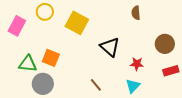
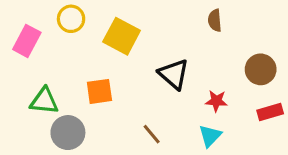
orange square: (51, 58) -> (99, 91), moved, turned -30

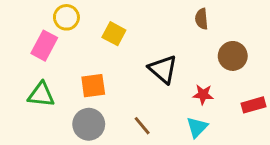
yellow square: (122, 36) -> (114, 34), size x0.7
pink rectangle: (27, 41) -> (44, 46), moved
brown circle: (261, 69) -> (233, 56), moved
gray circle: (68, 133) -> (89, 124), moved

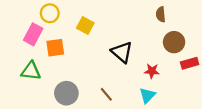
brown semicircle: (202, 19) -> (161, 14), moved
orange square: (93, 86) -> (55, 48), moved
red rectangle: (254, 105) -> (190, 63), moved

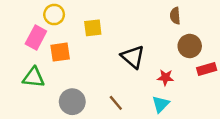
yellow square: (85, 25) -> (93, 28), turned -35

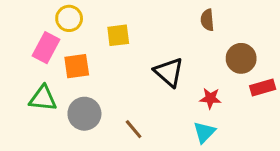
brown semicircle: (175, 16) -> (207, 20), moved
gray circle: (72, 102) -> (84, 114), moved
brown line: (116, 103) -> (134, 129), moved

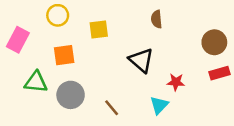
brown semicircle: (207, 20) -> (157, 19), moved
pink rectangle: (46, 48) -> (18, 40), moved
brown circle: (241, 58) -> (214, 42), moved
cyan triangle: (204, 132) -> (159, 105), moved

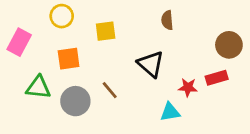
red rectangle: (219, 73) -> (217, 78), moved
cyan triangle: (159, 105) -> (170, 112), turned 36
brown line: (112, 108) -> (110, 90), moved

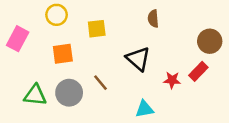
red rectangle: (217, 78) -> (198, 71), turned -30
green triangle: (38, 87) -> (35, 95), moved
cyan triangle: (170, 112) -> (144, 109), moved

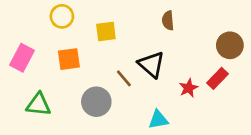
pink rectangle: (18, 39) -> (22, 58), moved
red star: (172, 80) -> (189, 88), turned -30
brown line: (100, 83) -> (124, 78), moved
gray circle: (69, 93) -> (96, 102), moved

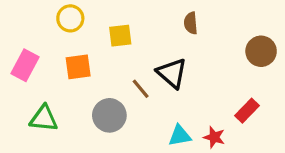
red rectangle: (217, 78) -> (247, 111), moved
red star: (189, 88) -> (214, 137), moved, turned -30

